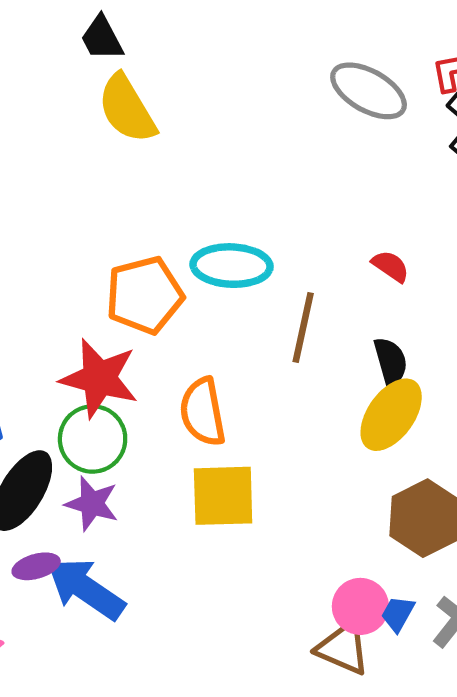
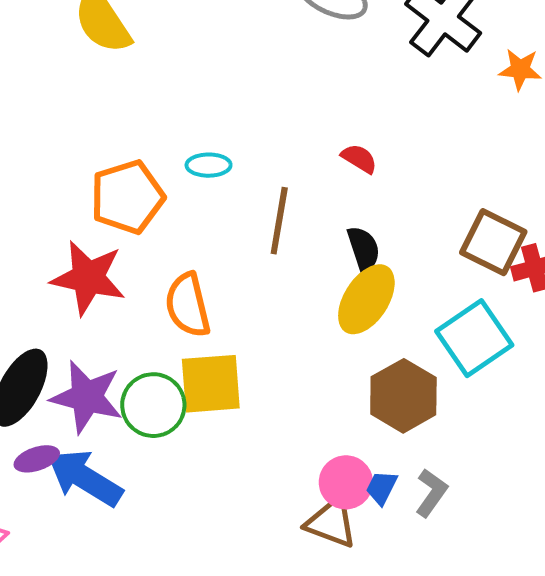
cyan ellipse: (232, 266) -> (209, 165), size x0.6
green circle: (93, 439) -> (153, 405), moved
purple star: (92, 504) -> (87, 397), size x1.4

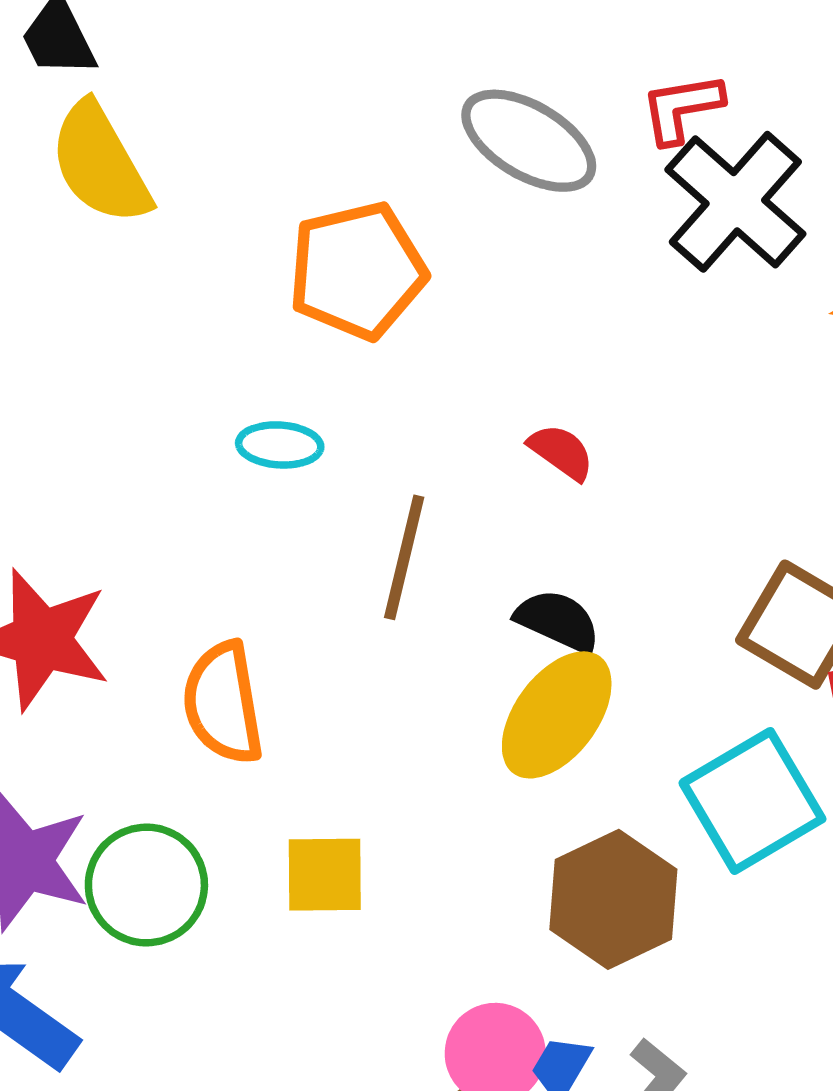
orange pentagon: (127, 197) -> (357, 271), moved
black semicircle: (364, 249) -> (558, 621), turned -51
yellow square: (211, 384) -> (325, 875), moved, size x0.7

